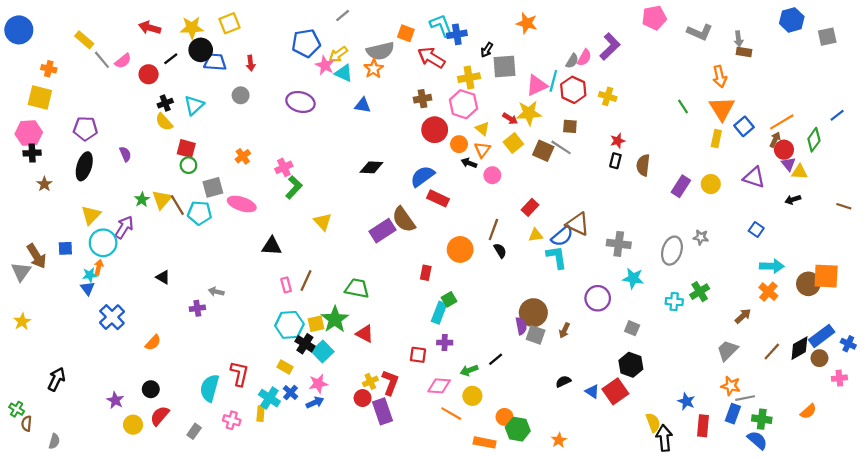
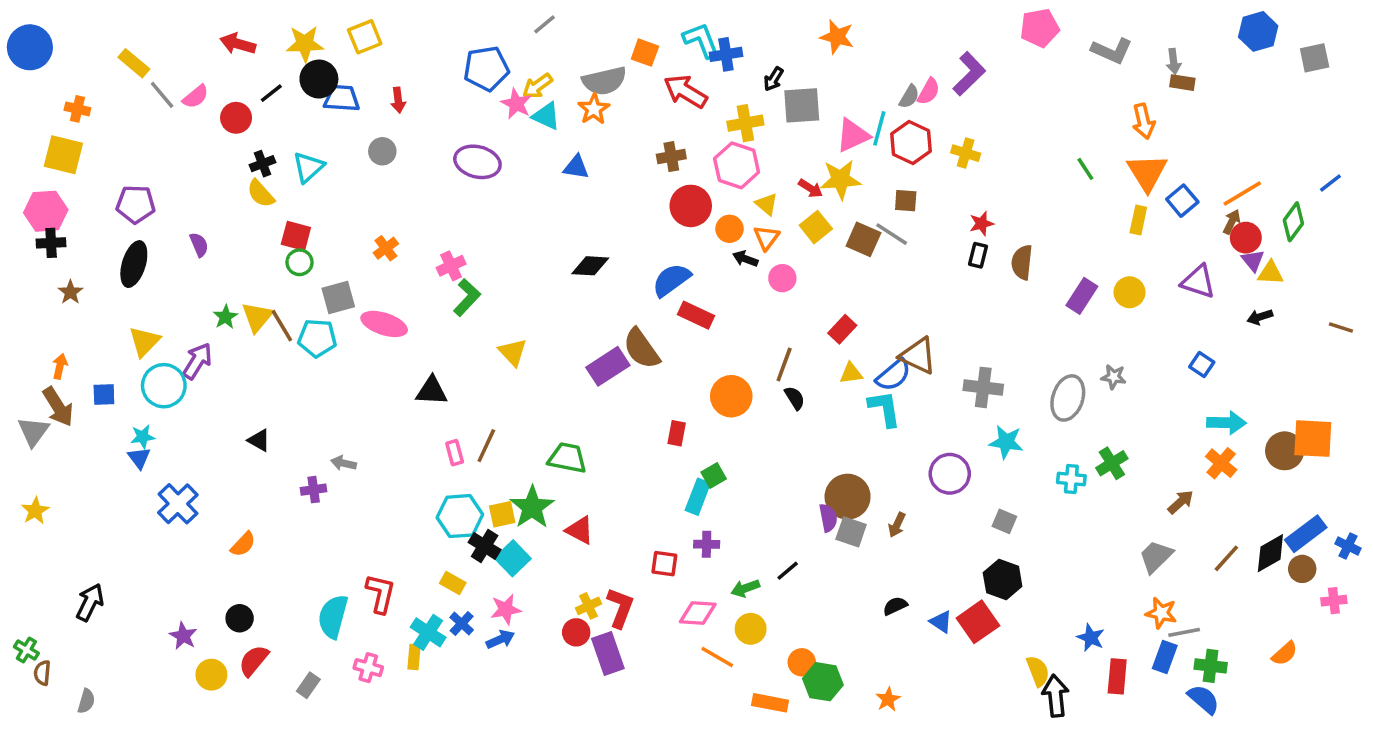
orange arrow: (99, 267) -> (60, 366), moved

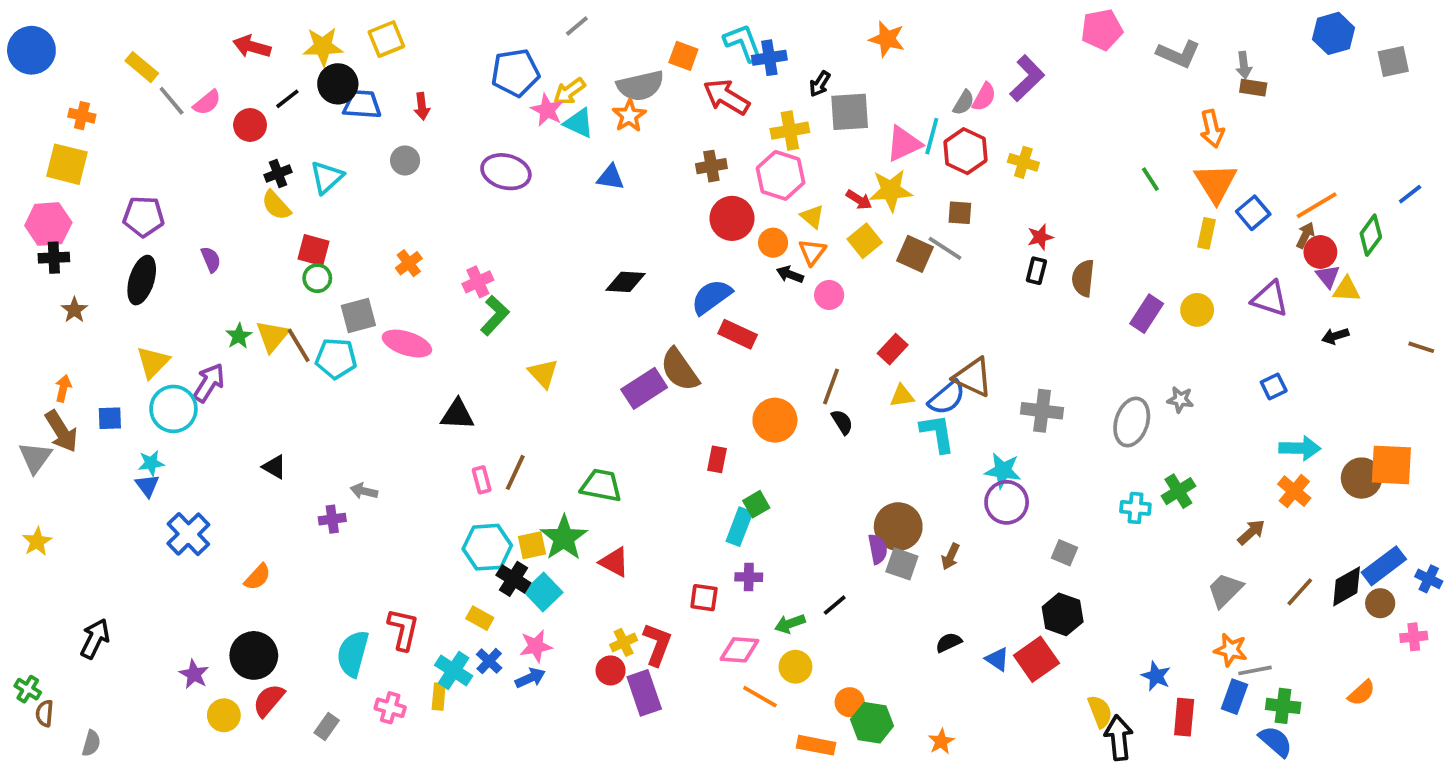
blue square: (1202, 364) -> (1274, 386), turned 30
cyan star: (1006, 442) -> (1003, 471), moved
black circle: (240, 618) -> (254, 655), size x1.6

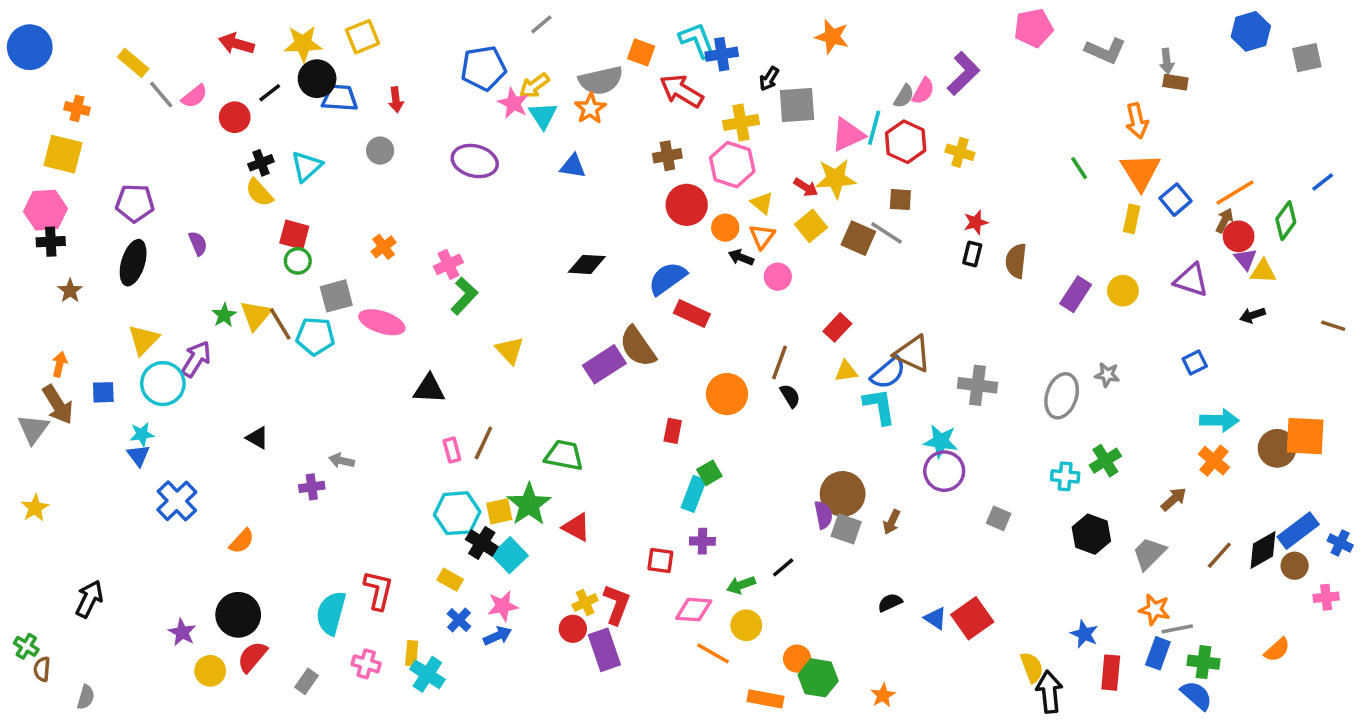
cyan triangle: (579, 123) -> (543, 115), turned 32
black hexagon: (1063, 614) -> (1091, 534), moved
cyan cross: (454, 670) -> (427, 674), moved

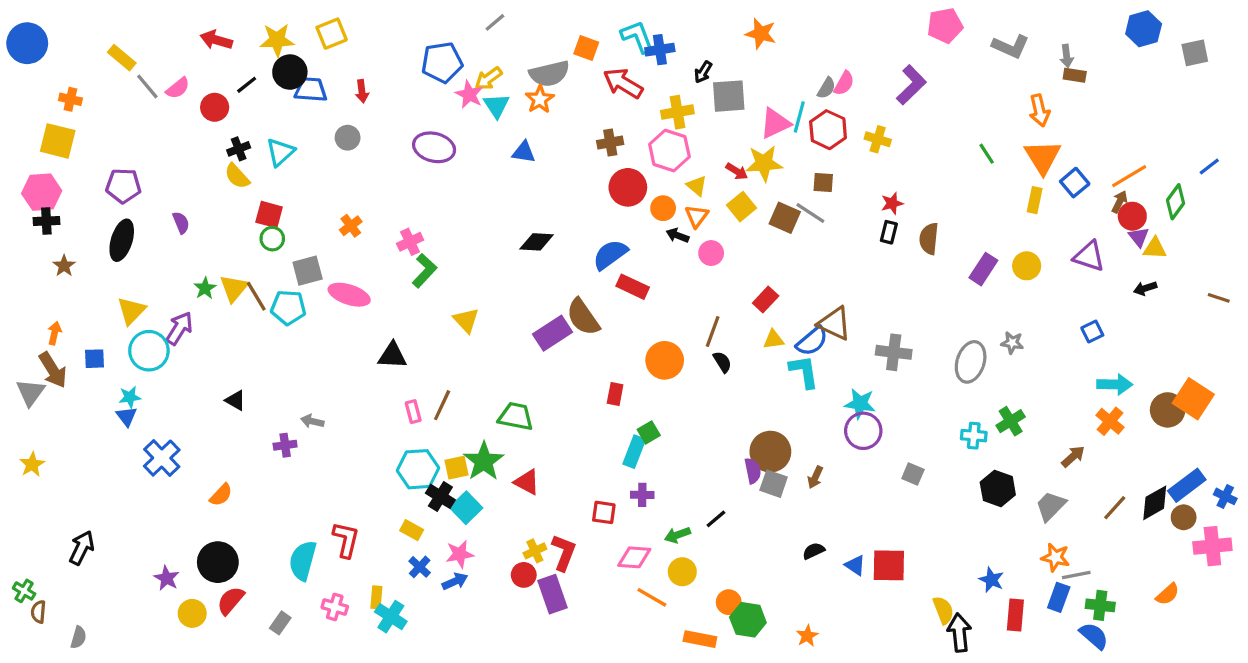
purple L-shape: (963, 73) -> (911, 85), moved
orange square: (1305, 436) -> (1193, 399), turned 30
pink cross: (1326, 597) -> (1212, 546), size x1.6
red square: (972, 618) -> (889, 565), turned 36

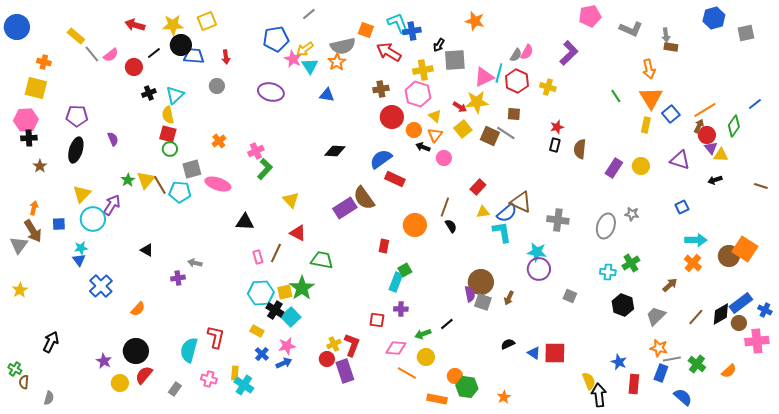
yellow semicircle: (237, 176) -> (168, 115), moved, turned 30
red triangle: (527, 482) -> (298, 233), moved
green cross: (1100, 605) -> (697, 364), moved, turned 30

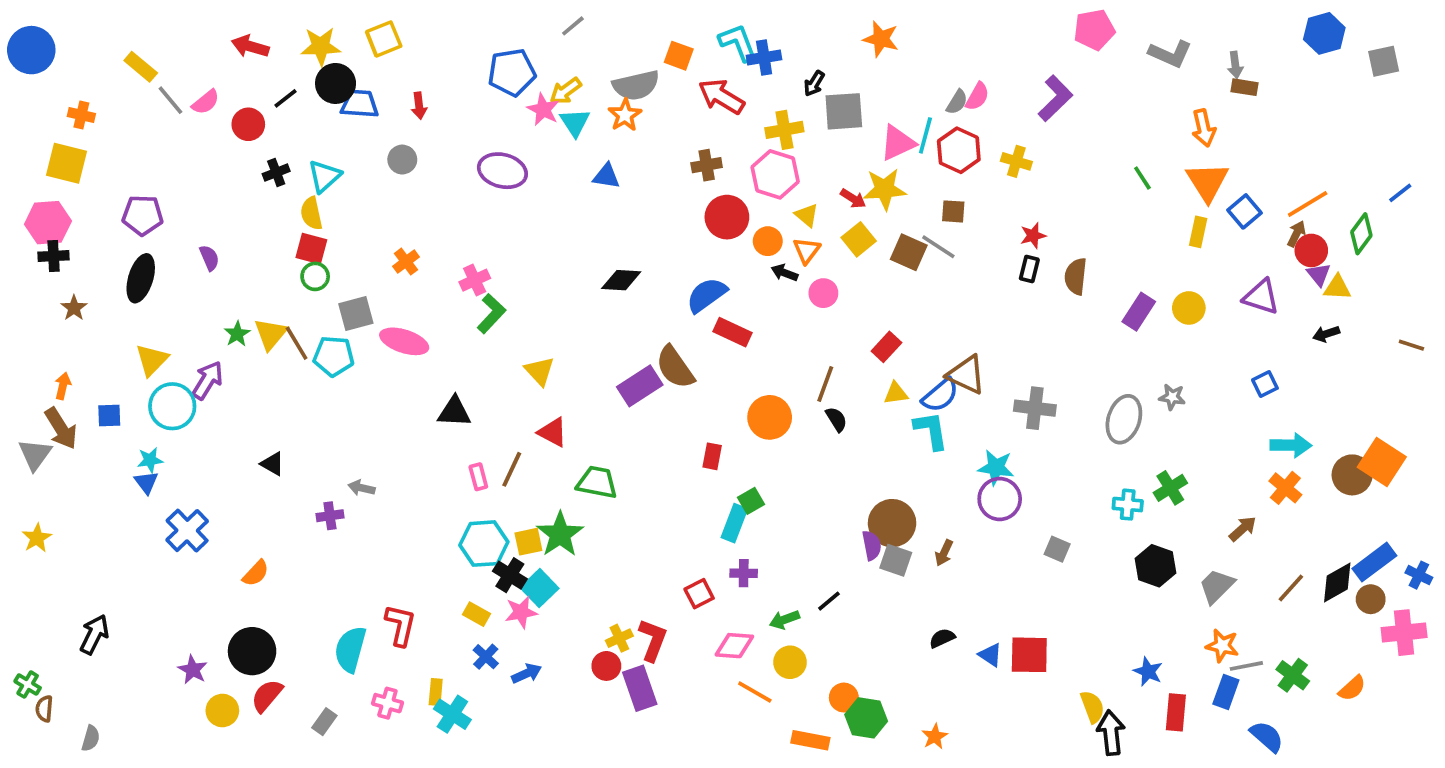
red square: (377, 320) -> (699, 594), turned -35
pink star: (287, 346) -> (521, 612), moved

